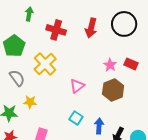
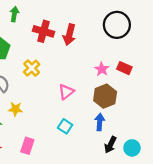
red arrow: (91, 28) -> (69, 35), moved
yellow cross: (45, 64) -> (32, 68), size x0.7
blue arrow: (99, 126) -> (100, 122), moved

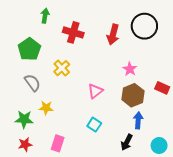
red arrow: (69, 35) -> (113, 35), moved
red rectangle: (124, 68) -> (162, 88), moved
blue arrow: (100, 122) -> (138, 120), moved
black arrow: (110, 145) -> (127, 142), moved

